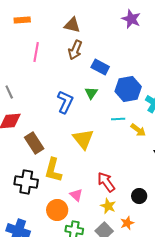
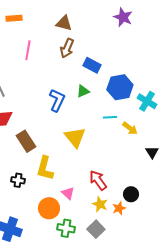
green triangle: (91, 93) -> (83, 91), turned 32
black cross: (26, 182) -> (18, 180), size x0.6
orange star: (127, 223) -> (119, 208), moved

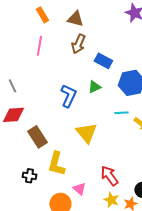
orange rectangle: (14, 18) -> (42, 15), moved, turned 63

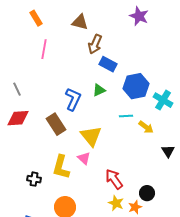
orange rectangle: (42, 15) -> (36, 18), moved
brown arrow: (78, 44) -> (95, 44), moved
brown rectangle: (37, 137) -> (56, 124), moved
pink triangle: (79, 189) -> (84, 158), moved

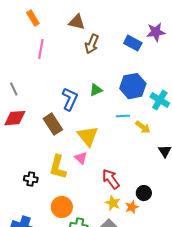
purple star: (139, 16) -> (156, 32), moved, turned -30
blue rectangle: (108, 64) -> (133, 43), moved

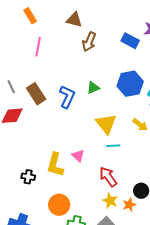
cyan line: (123, 116) -> (113, 146), moved
brown rectangle: (53, 124) -> (36, 94), moved
yellow triangle: (88, 136) -> (106, 124), moved

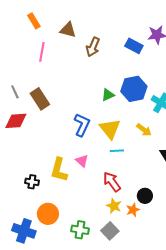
brown triangle: (74, 20) -> (68, 30), moved
green triangle: (93, 88) -> (108, 95), moved
blue L-shape: (67, 97) -> (82, 125), moved
orange circle: (59, 205) -> (48, 214), moved

